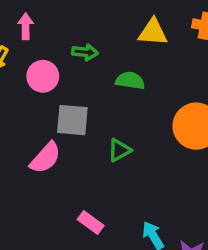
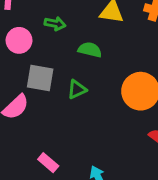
green triangle: (119, 150) -> (77, 89), moved

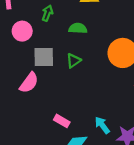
green arrow: (55, 24) -> (47, 13), turned -70

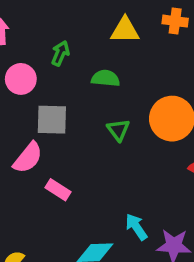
green triangle: (73, 61) -> (118, 130), moved, turned -35
pink rectangle: (62, 121) -> (58, 190), moved

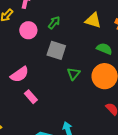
green semicircle: (106, 78) -> (104, 49), moved
gray square: (52, 120) -> (56, 50), moved

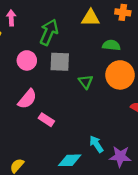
green arrow: (54, 23) -> (49, 32), size x1.6
pink circle: (28, 30) -> (27, 60), moved

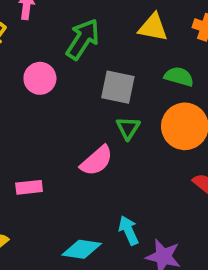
gray square: (60, 62) -> (118, 87), moved
pink semicircle: (27, 99) -> (97, 161), moved
pink rectangle: (46, 120) -> (29, 187), moved, turned -49

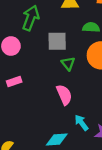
pink semicircle: (97, 161) -> (64, 95), moved, turned -60
pink rectangle: (29, 187) -> (14, 82), moved

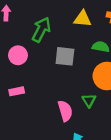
green triangle: (68, 64) -> (89, 100), moved

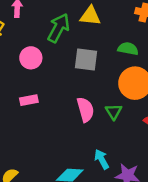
yellow triangle: (83, 19) -> (90, 16), moved
pink semicircle: (65, 111) -> (85, 110), moved

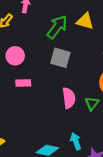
pink circle: (31, 58) -> (15, 56), moved
gray square: (86, 60) -> (60, 58), moved

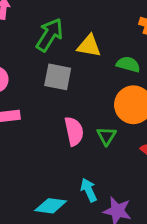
yellow triangle: (85, 21) -> (89, 46), moved

